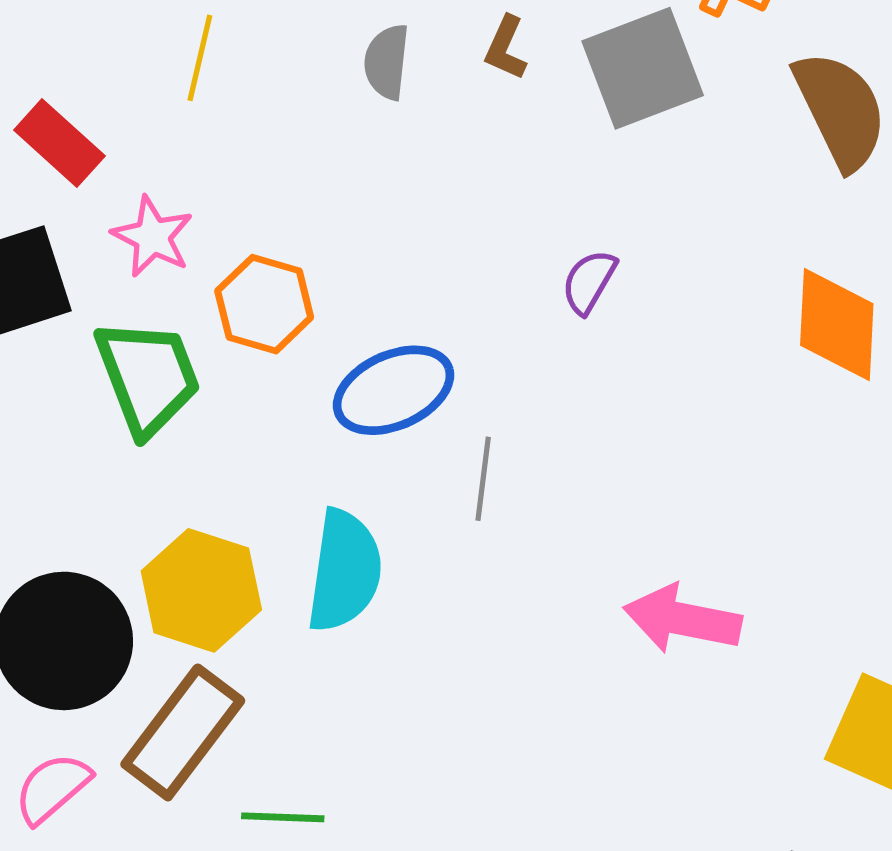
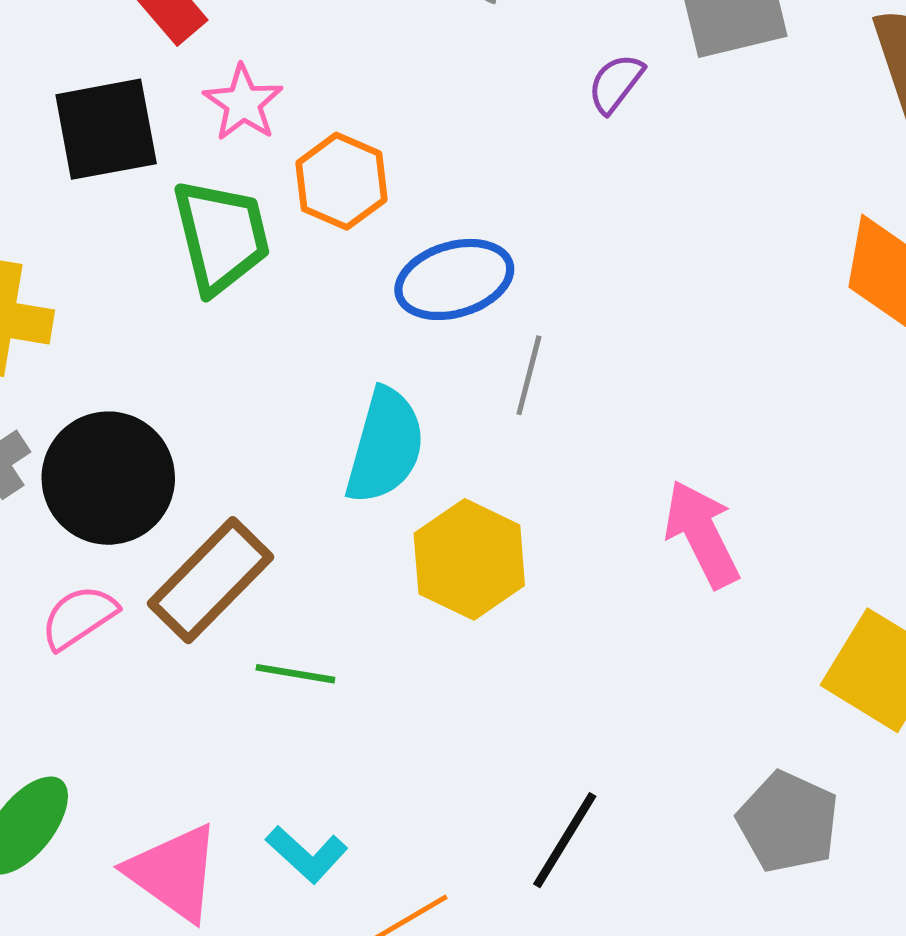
purple semicircle: (589, 282) -> (616, 83), moved
yellow hexagon: (201, 590) -> (469, 559), moved
pink arrow: (682, 619) -> (702, 534), turned 45

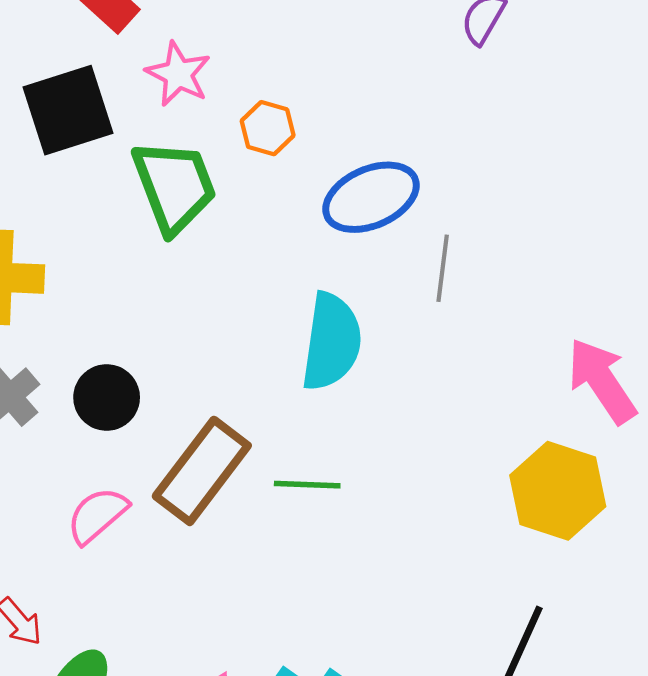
orange hexagon: (342, 181) -> (268, 128), size x0.7
black circle: (108, 478) -> (107, 397), size x0.6
yellow hexagon: (469, 559) -> (558, 491), moved
green line: (295, 674) -> (307, 485), moved

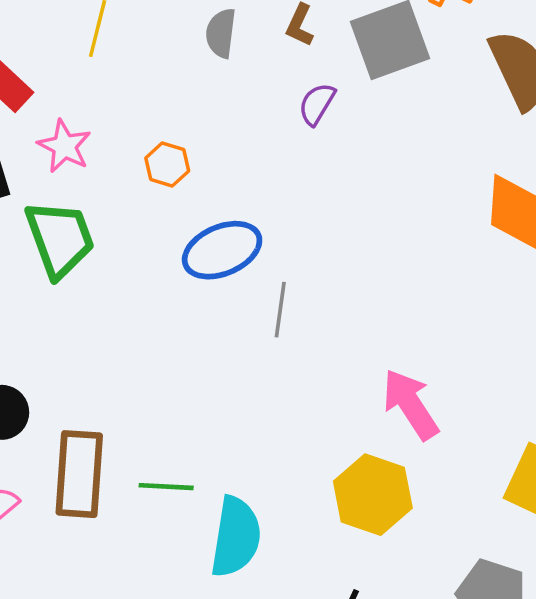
orange hexagon: (268, 128) -> (167, 164), moved
cyan semicircle: (331, 342) -> (236, 537), moved
brown rectangle: (202, 471) -> (79, 474), turned -34

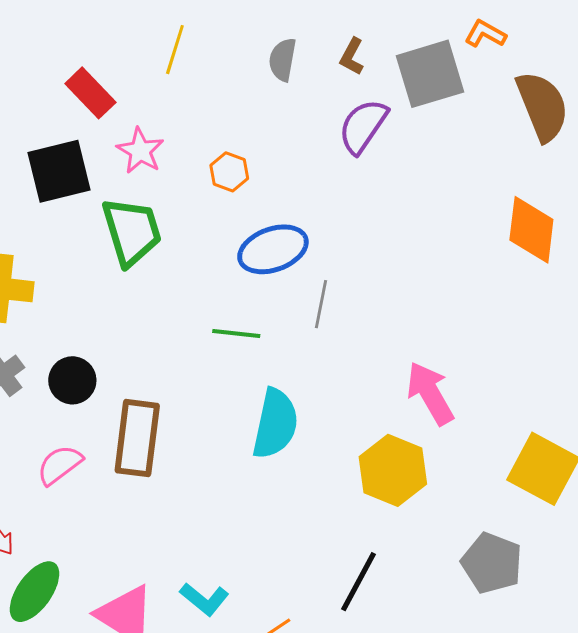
purple semicircle: (317, 104) -> (363, 126), size x1.5
green line: (166, 487) -> (236, 333), moved
cyan semicircle: (236, 537) -> (275, 424), moved

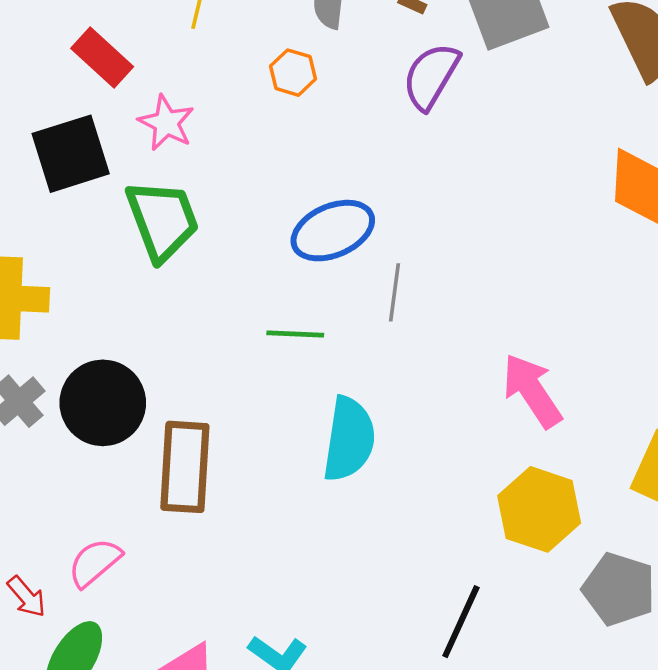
orange hexagon: (229, 172) -> (293, 73), moved
black circle: (72, 380) -> (103, 403), size x1.5
pink semicircle: (60, 465) -> (95, 562), moved
yellow hexagon: (393, 470) -> (539, 509), moved

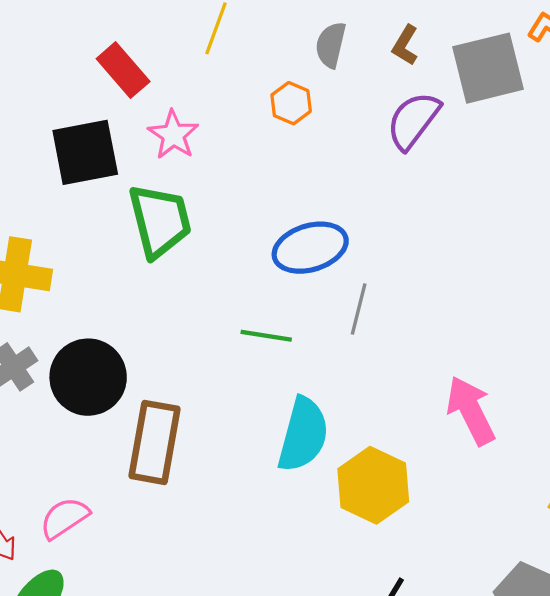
yellow hexagon: (539, 509) -> (373, 485), moved

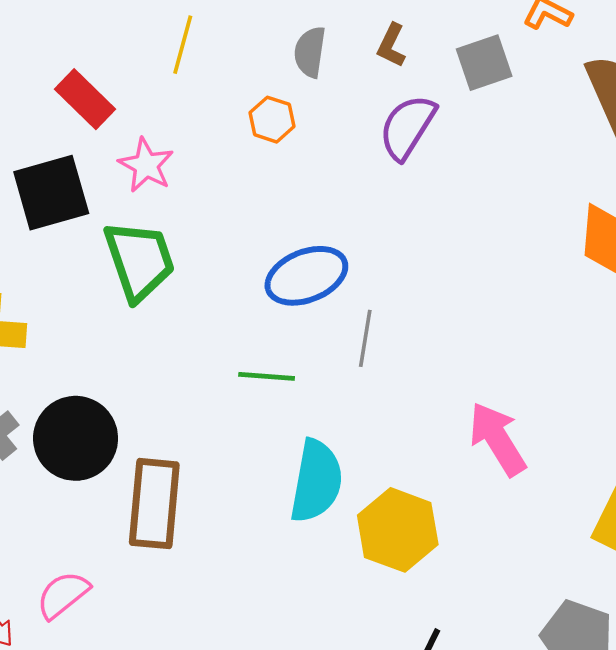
gray square: (488, 68) -> (484, 63), size x0.7

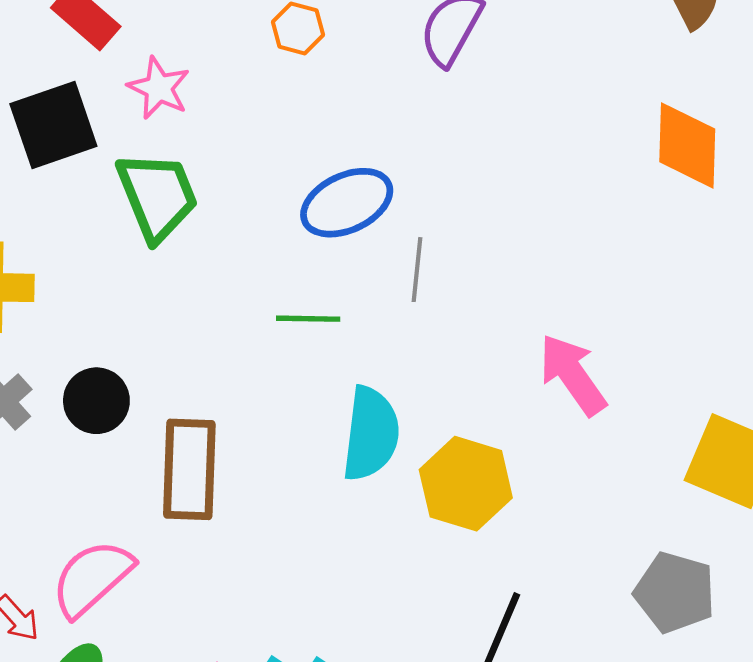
black circle: (76, 438) -> (96, 401), size x0.7
pink semicircle: (63, 595) -> (92, 578), size x1.4

